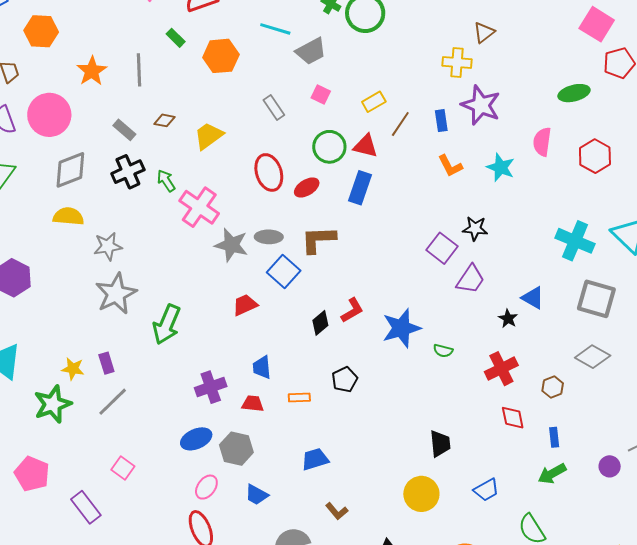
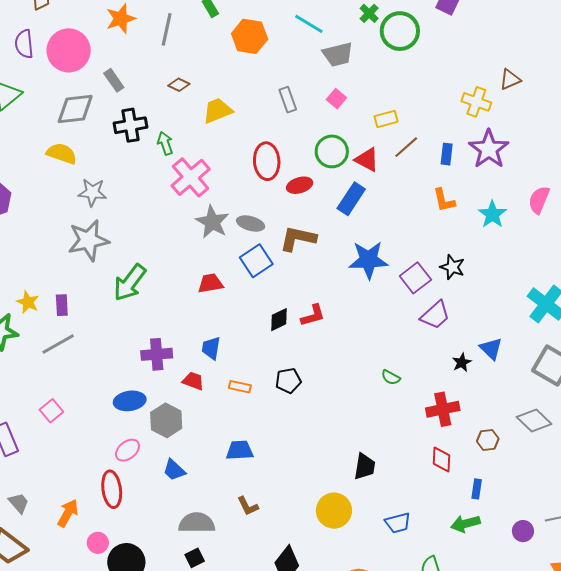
gray rectangle: (124, 130) -> (114, 80), moved
blue star: (401, 328) -> (369, 260), moved

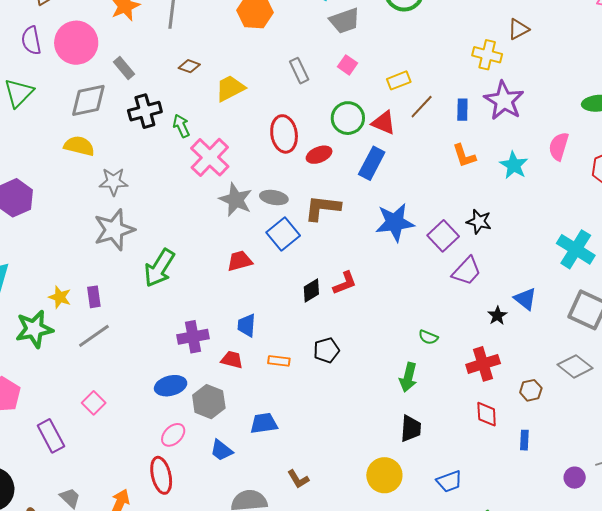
blue trapezoid: (240, 450) -> (264, 423), moved
green arrow: (465, 524) -> (408, 377), moved, turned -56

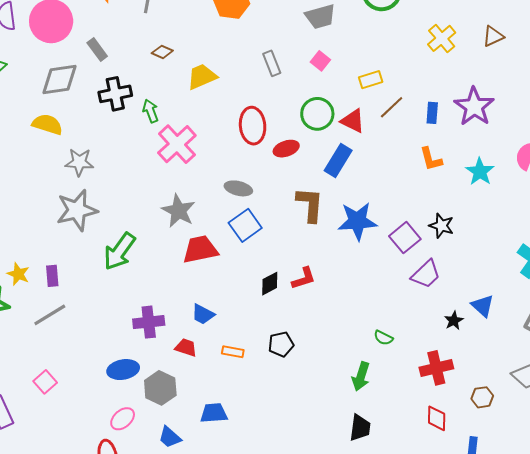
yellow cross: (487, 55) -> (442, 38), moved, turned 32
gray star: (236, 200) -> (178, 211), moved
brown L-shape: (322, 208) -> (310, 205), moved, turned 84
red trapezoid: (240, 261) -> (200, 249), size x1.4
blue trapezoid: (247, 325) -> (203, 314), turned -70

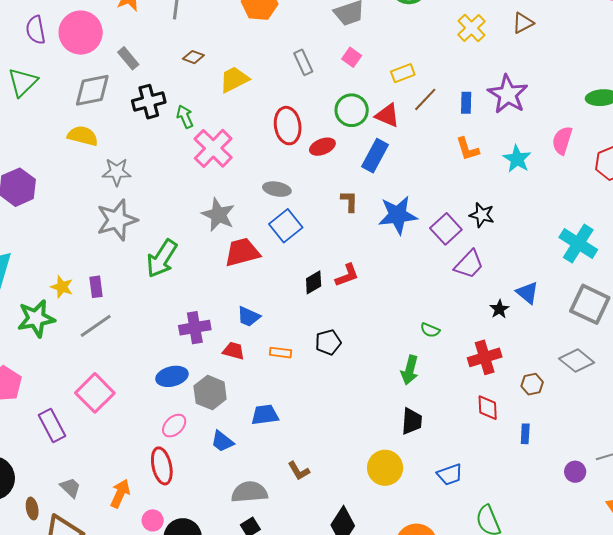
brown L-shape: (310, 205) -> (349, 201), size x0.6
pink square: (45, 382) -> (95, 393), size x1.6

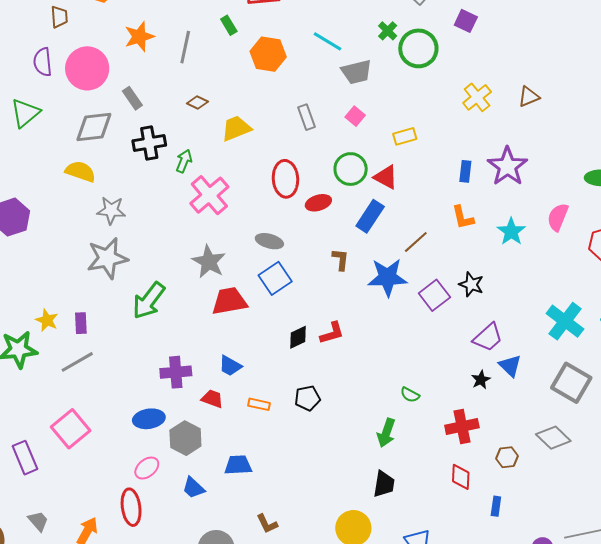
brown line: (425, 99) -> (416, 242), moved
green arrow: (185, 117) -> (184, 161), turned 40
purple trapezoid: (469, 264) -> (488, 337), moved

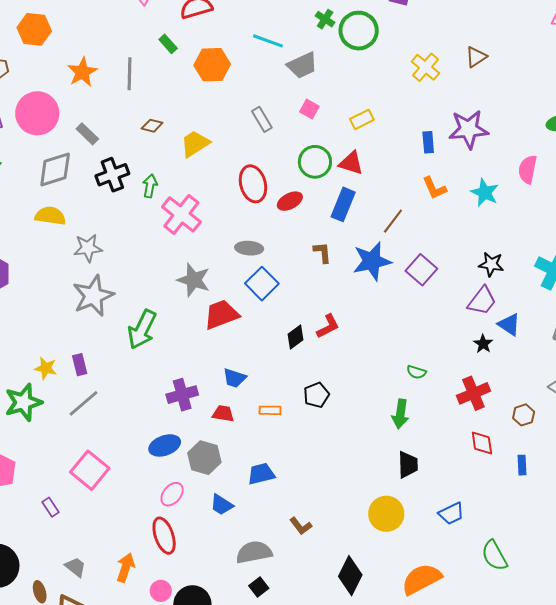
purple star: (508, 166) -> (469, 129), turned -30
black star: (471, 284) -> (491, 264), moved
purple rectangle: (25, 458) -> (51, 507), size x0.6

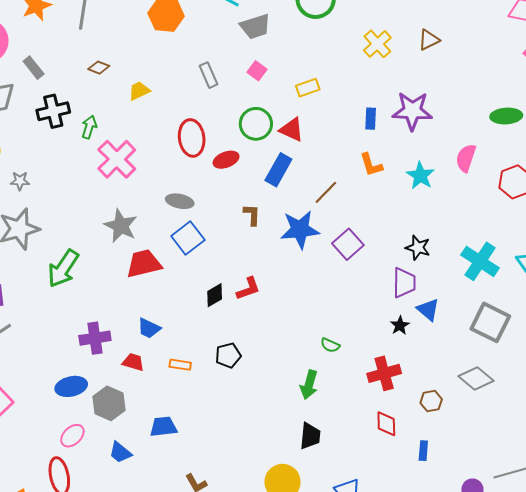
yellow trapezoid: (195, 144) -> (139, 91), size x0.7
gray star: (88, 248) -> (20, 181), size x0.7
purple trapezoid: (482, 301) -> (404, 283), turned -44

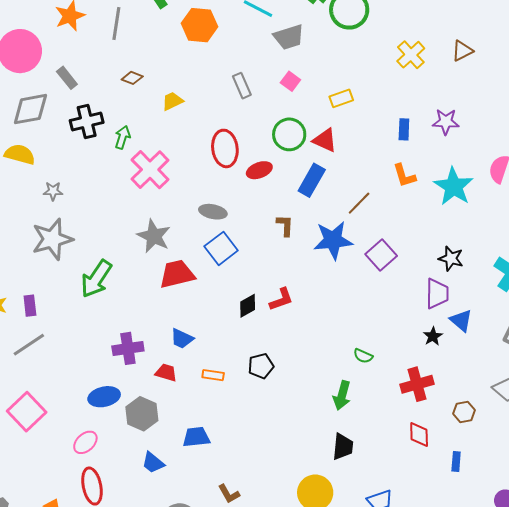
purple star: (412, 111) -> (446, 122), size x0.7
cyan star: (420, 176) -> (454, 186), size x1.4
pink ellipse: (72, 436) -> (85, 442), moved

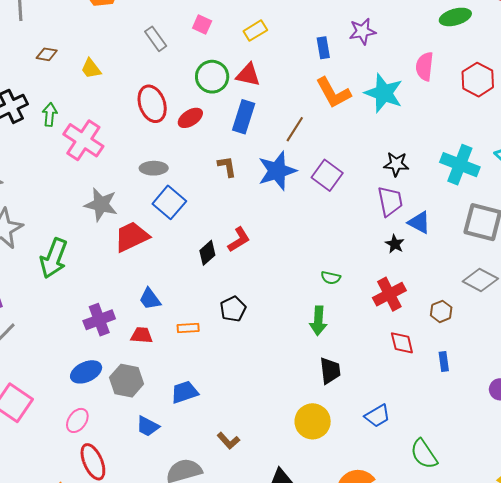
yellow trapezoid: (172, 101) -> (91, 69), turned -90
orange L-shape: (404, 176) -> (333, 93), size x1.4
blue trapezoid: (182, 339) -> (150, 299), turned 40

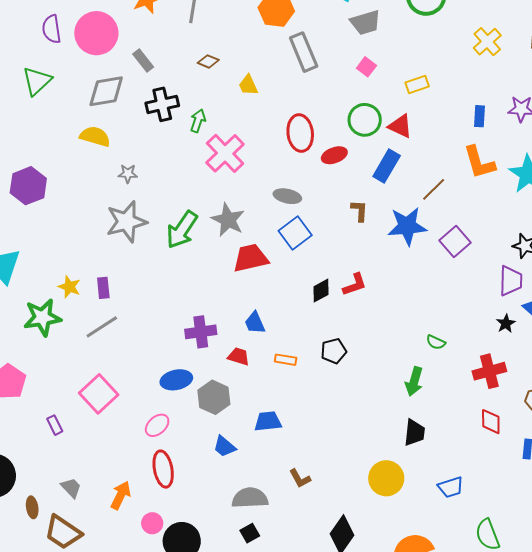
gray rectangle: (156, 39) -> (304, 52), moved, size x1.5
green arrow: (54, 258) -> (182, 230), moved

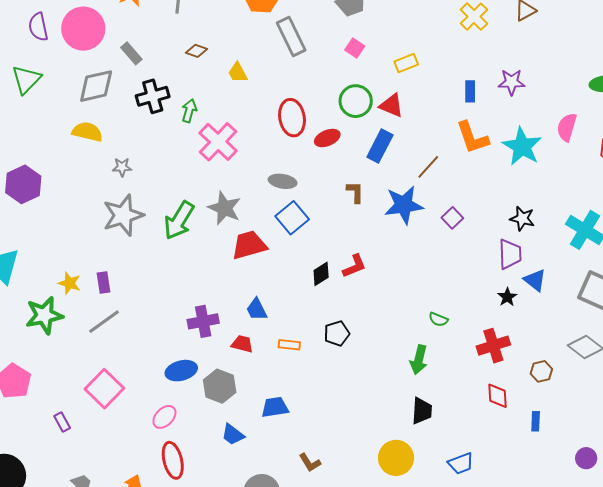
purple square: (455, 242) -> (452, 218), size x0.7

